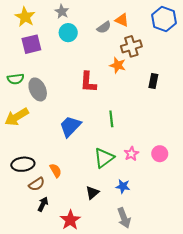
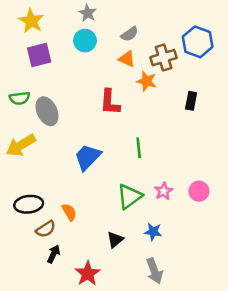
gray star: (62, 12) -> (88, 13), moved
blue hexagon: (164, 19) -> (198, 42), moved
orange triangle: (122, 20) -> (127, 59), moved

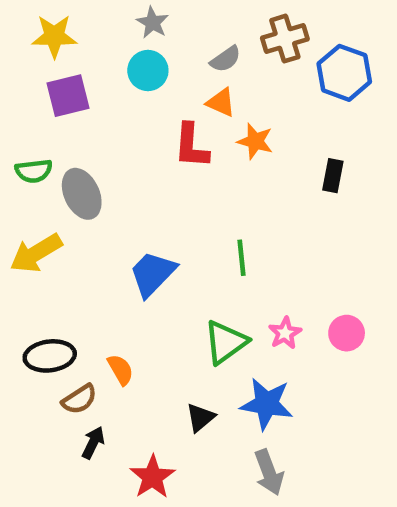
yellow star: (31, 21) -> (54, 36), turned -30
brown cross: (164, 58) -> (285, 39), moved
red L-shape: (110, 102) -> (191, 146), moved
blue star: (153, 232) -> (267, 404), size x1.6

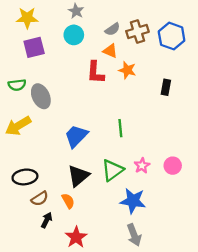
brown cross: (285, 39) -> (137, 32), moved
orange semicircle: (121, 370) -> (68, 201), moved
black triangle: (200, 418) -> (78, 176), moved, size x1.5

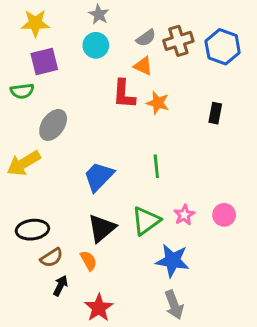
orange star: (127, 70) -> (158, 103), moved
green semicircle: (17, 85) -> (22, 91), moved
gray ellipse: (41, 96) -> (53, 125), turned 60

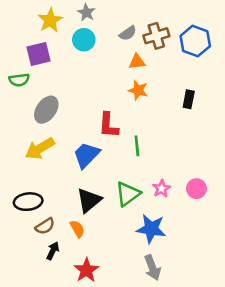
yellow star: (35, 23) -> (50, 20), moved, turned -30
orange triangle: (143, 66) -> (137, 62), moved, turned -30
red L-shape: (124, 94) -> (108, 125), moved
yellow arrow: (24, 163) -> (40, 148), moved

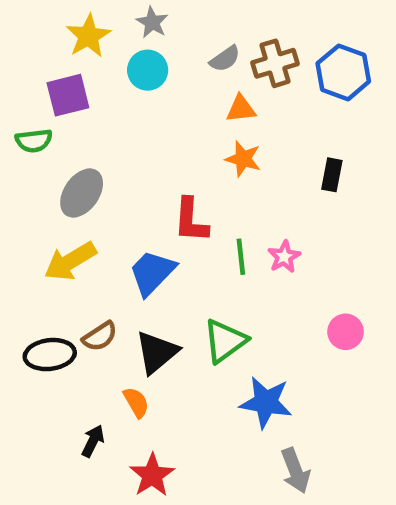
pink star: (161, 189) -> (284, 257), moved
brown semicircle: (45, 226) -> (100, 336), moved
gray arrow: (152, 268) -> (295, 471), moved

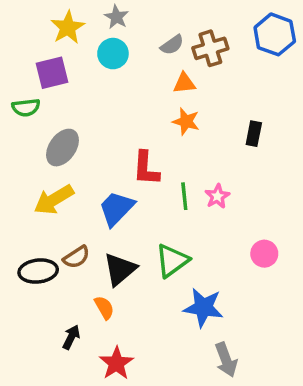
blue hexagon: (343, 72) -> (275, 34), moved

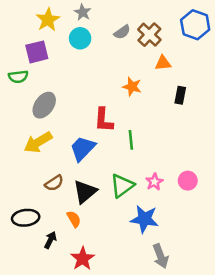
brown cross: (210, 48) -> (149, 35), turned -30
orange triangle: (184, 83) -> (163, 63), moved
pink star: (217, 196) -> (154, 182), moved
black ellipse: (38, 271) -> (26, 218), moved

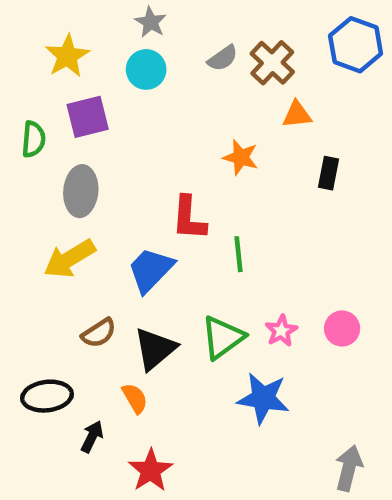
yellow star: (48, 20) -> (67, 56), moved
purple square: (37, 52) -> (88, 117), moved
green semicircle: (18, 77) -> (33, 139), turned -78
gray ellipse: (44, 105) -> (81, 191), turned -30
gray arrow: (161, 256) -> (349, 468), moved, turned -145

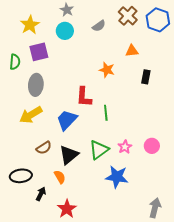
brown cross: (272, 63) -> (128, 16), moved

